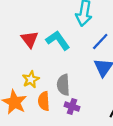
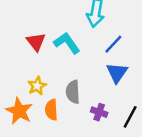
purple cross: (72, 107) -> (99, 112), moved

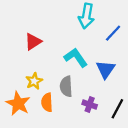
red triangle: (36, 42) -> (33, 42), turned 36
cyan L-shape: (67, 43) -> (76, 58), moved
blue line: (113, 44) -> (113, 33), moved

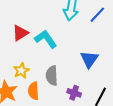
blue line: (113, 33) -> (97, 15), moved
cyan L-shape: (76, 58) -> (46, 39), moved

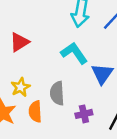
cyan L-shape: (46, 39) -> (74, 53), moved
purple cross: (74, 93) -> (84, 114), turned -32

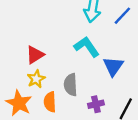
red triangle: (19, 42) -> (35, 55), moved

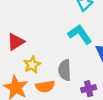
red triangle: (35, 55) -> (16, 42), moved
orange semicircle: (50, 102) -> (45, 86), turned -96

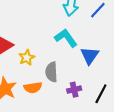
yellow star: (32, 65) -> (27, 58), moved

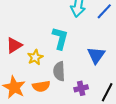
cyan L-shape: (66, 38) -> (60, 38), moved, turned 50

